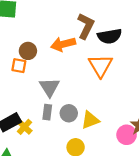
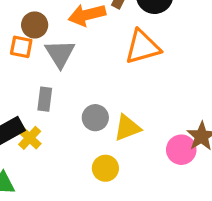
orange triangle: (100, 66) -> (143, 47), turned 45
gray triangle: (49, 87) -> (60, 54), moved
gray rectangle: (47, 112) -> (45, 99), moved

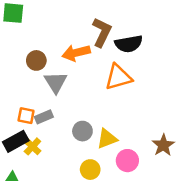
orange square: (21, 47) -> (26, 116), moved
gray rectangle: (45, 99) -> (44, 117), turned 60
pink circle: (181, 150) -> (127, 161), moved

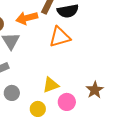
gray circle: (82, 131) -> (12, 93), moved

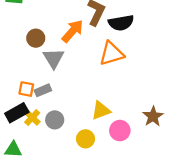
orange arrow: (27, 18) -> (72, 31), turned 145

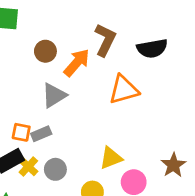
black semicircle: (121, 23) -> (152, 48), moved
brown circle: (36, 38) -> (45, 51), moved
gray triangle: (54, 58) -> (54, 95), turned 30

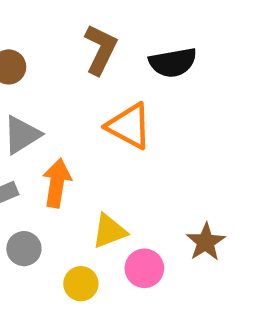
orange arrow: (77, 63) -> (57, 183), moved, turned -32
orange triangle: (124, 90) -> (129, 126), turned 44

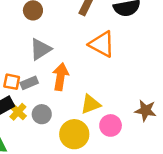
brown star: (206, 242) -> (146, 110), turned -30
yellow circle: (81, 284) -> (74, 134), size x1.5

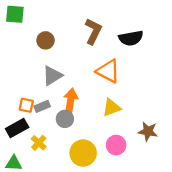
yellow triangle: (91, 104) -> (112, 108), moved
yellow cross: (18, 112) -> (39, 143), moved
gray circle: (42, 114) -> (65, 119), moved

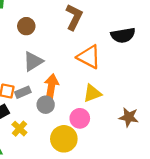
black semicircle: (131, 38) -> (123, 35), moved
pink circle: (116, 145) -> (80, 118), moved

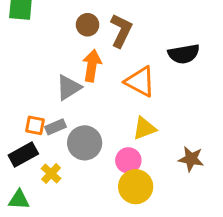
brown circle: (26, 26) -> (88, 25), moved
orange arrow: (51, 86) -> (92, 66), moved
gray circle: (46, 105) -> (85, 143), size x1.5
yellow circle: (64, 139) -> (136, 187), moved

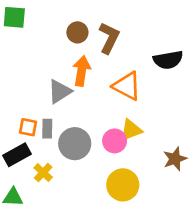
gray rectangle: (55, 127) -> (47, 129), turned -66
brown star: (191, 159) -> (175, 159), turned -30
pink circle: (128, 160) -> (115, 141), moved

